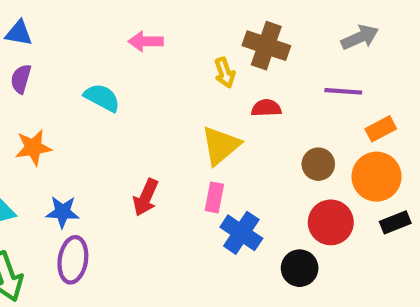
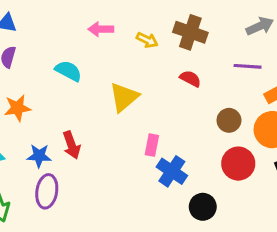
yellow arrow: (225, 73) -> (147, 40), moved, turned -45
red semicircle: (266, 108) -> (190, 79), turned 30
yellow triangle: (221, 145) -> (124, 97), moved
red arrow: (146, 197) -> (71, 145), moved, turned -44
black circle: (300, 268) -> (203, 207), moved

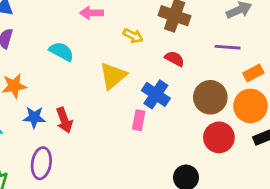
yellow arrow: (147, 40) -> (133, 36), moved
brown circle: (229, 120) -> (210, 97), size x1.5
blue star: (39, 156) -> (34, 117), moved
blue cross: (172, 171) -> (156, 94), moved

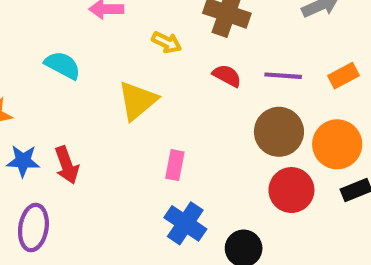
purple line: (228, 47) -> (283, 76), moved
orange rectangle: (253, 73) -> (343, 76), moved
blue cross: (156, 94) -> (185, 223), moved

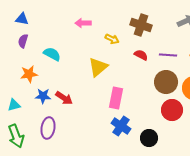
cyan semicircle: (63, 65) -> (52, 54), moved
red arrow: (67, 165) -> (64, 98), turned -36
pink rectangle: (175, 165) -> (116, 98), size x1.5

